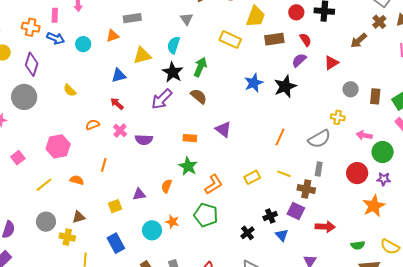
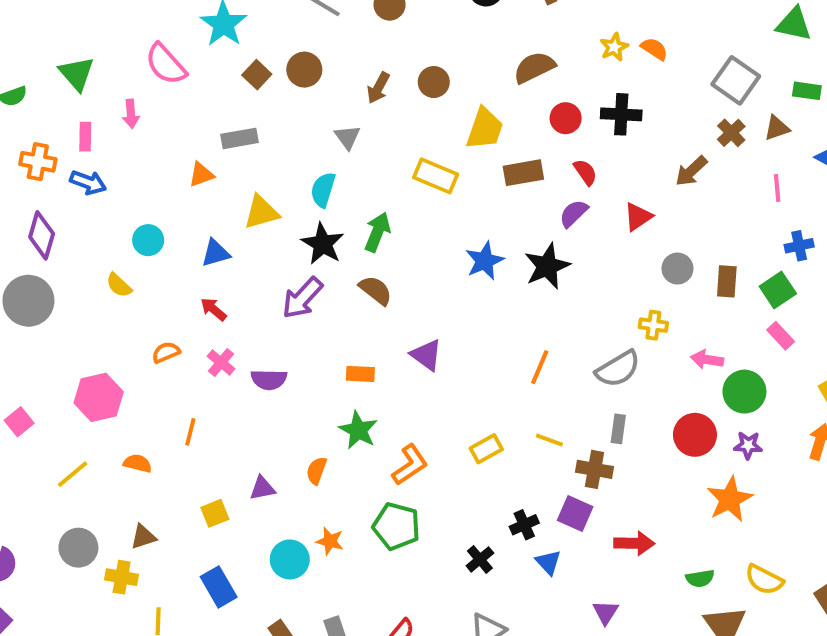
cyan circle: (83, 44) -> (148, 240), moved

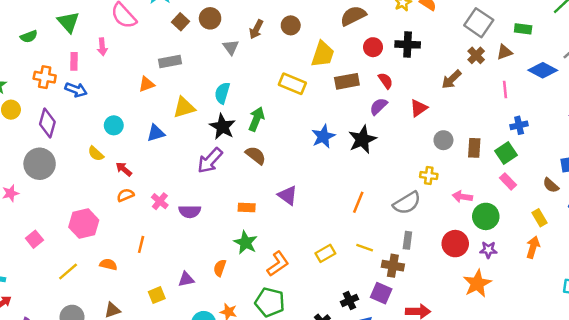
gray triangle: (347, 137) -> (231, 47), moved
red arrow: (213, 309) -> (124, 169), moved

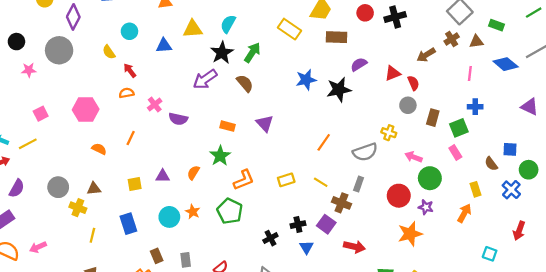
black cross: (408, 44) -> (395, 17), turned -30
red semicircle: (386, 81) -> (413, 83), moved
yellow line: (68, 271) -> (28, 144), moved

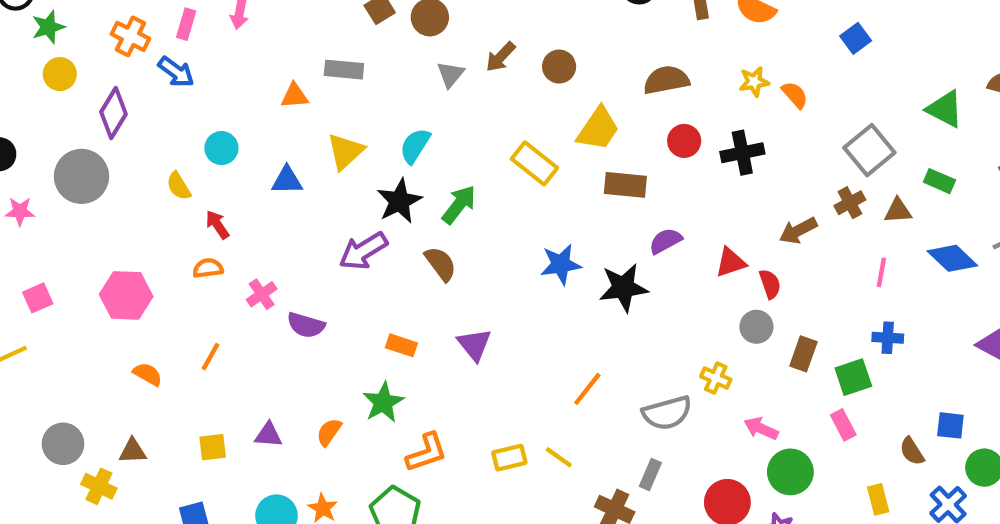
yellow triangle: (193, 29) -> (345, 151), turned -42
yellow line: (321, 182) -> (559, 457), moved

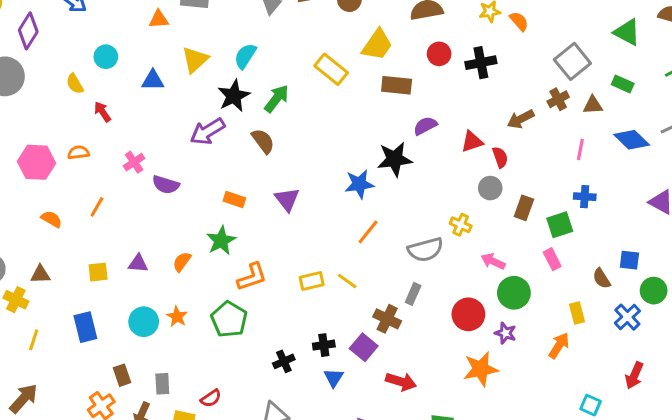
blue star: (561, 264) -> (359, 184), moved
orange semicircle: (208, 268) -> (78, 153), moved

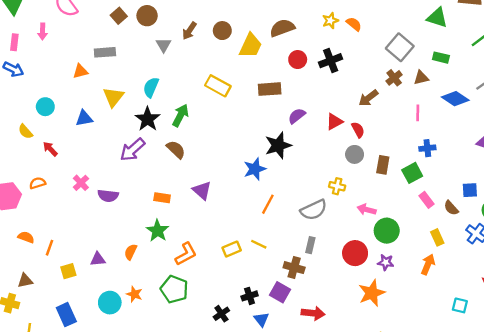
yellow trapezoid: (377, 45) -> (251, 46), moved
orange line: (97, 207) -> (50, 248), moved
pink rectangle: (552, 259) -> (426, 200), moved

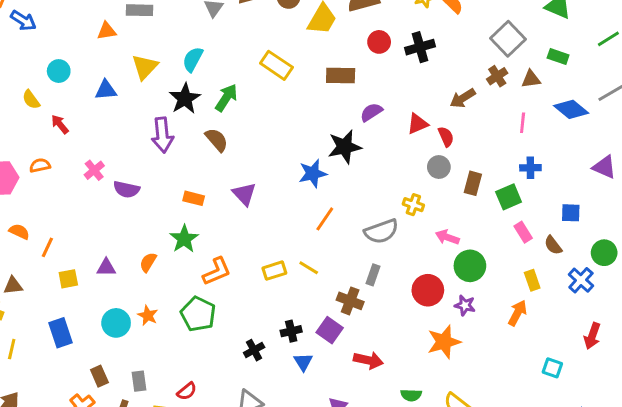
purple arrow: (132, 150) -> (162, 135), turned -60
blue square: (470, 190) -> (571, 213), moved

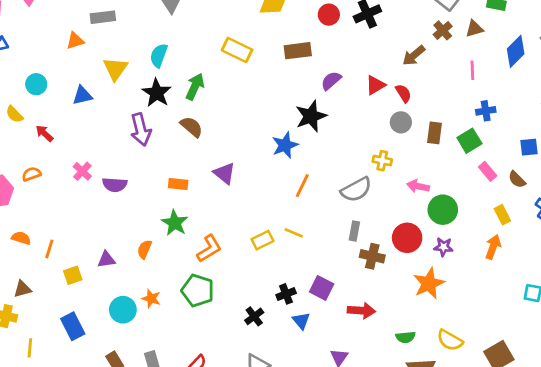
blue diamond: (571, 109) -> (516, 51), turned -76
brown cross: (350, 301) -> (372, 256), moved

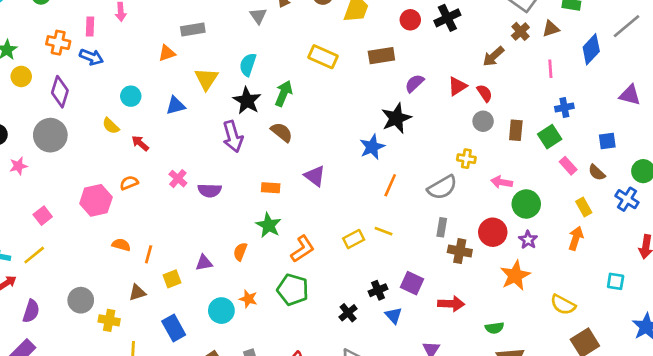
purple star: (443, 247) -> (528, 240), turned 30
brown triangle: (23, 289) -> (137, 293), moved
yellow semicircle: (450, 340) -> (563, 305), moved

